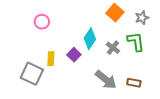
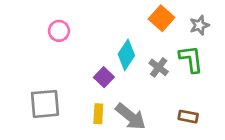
yellow rectangle: (51, 59) -> (98, 114), moved
gray square: (32, 74) -> (45, 104), turned -30
gray arrow: (106, 80) -> (131, 117), moved

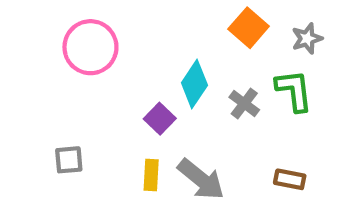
pink circle: (59, 31) -> (90, 47), size x1.6
gray square: (45, 104) -> (69, 160), size x0.6

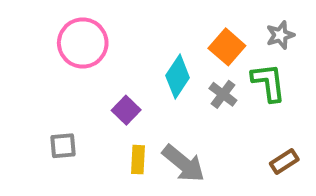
orange square: (249, 28) -> (227, 47), moved
purple square: (160, 119) -> (126, 110), moved
brown rectangle: (290, 179) -> (284, 162), moved, turned -44

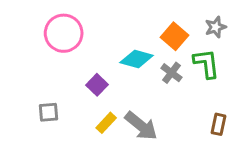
cyan diamond: (178, 77) -> (137, 59), turned 72
yellow rectangle: (138, 160) -> (106, 123), turned 40
brown rectangle: (284, 162) -> (219, 124), turned -45

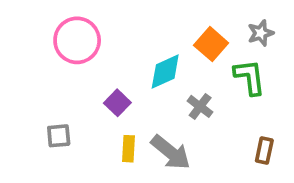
cyan diamond: (137, 59) -> (165, 72), turned -40
gray cross: (171, 73) -> (200, 106), moved
yellow rectangle: (106, 123) -> (128, 149), turned -40

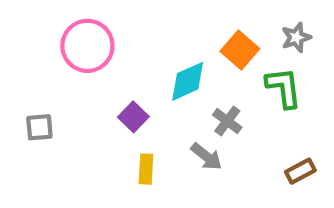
gray square: (59, 136) -> (39, 127), moved
brown rectangle: (264, 151) -> (300, 171), turned 50
gray arrow: (171, 152) -> (206, 157), moved, size x0.7

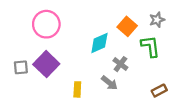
purple square: (133, 117) -> (46, 64), moved, size x1.6

